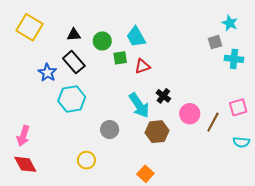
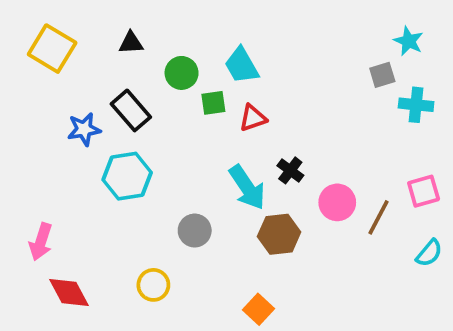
black triangle: (74, 35) -> (131, 43), moved
blue star: (47, 73) -> (84, 129), turned 30
cyan semicircle: (241, 142) -> (429, 253), turned -56
red diamond: (25, 164) -> (69, 292), moved

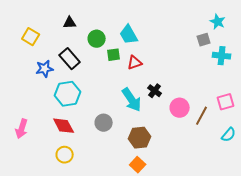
yellow square: (52, 49) -> (31, 37), moved, size x0.7
brown hexagon: (279, 234) -> (140, 138), moved
yellow circle: (153, 285) -> (65, 155), moved
red diamond: (69, 292) -> (64, 126), moved

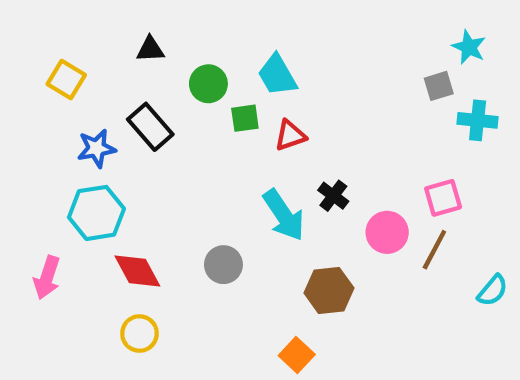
cyan hexagon: (68, 94) -> (96, 213), moved
pink square: (226, 102) -> (443, 198), moved
brown hexagon: (140, 138) -> (329, 290), moved

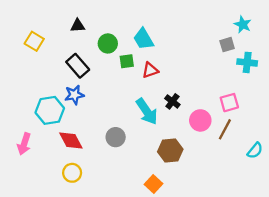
blue star: (96, 148) -> (74, 95), moved

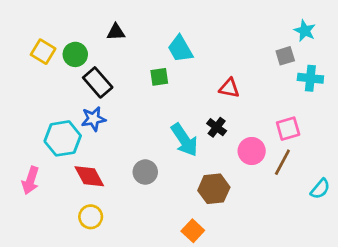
black triangle: (78, 26) -> (116, 32), moved
green circle: (108, 43) -> (75, 54), moved
red triangle: (150, 70) -> (229, 88), moved, turned 30

